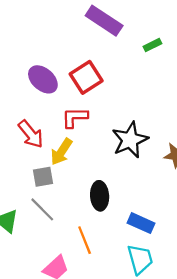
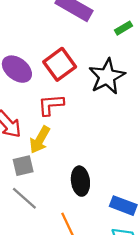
black star: (130, 140) -> (107, 76), moved

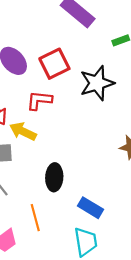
yellow arrow: (40, 140) -> (23, 131), turned 76

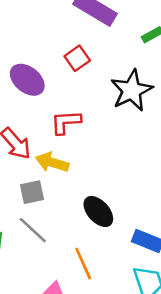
red square: (54, 64) -> (77, 58), moved, size x0.7
black ellipse: (54, 177) -> (98, 211), turned -36

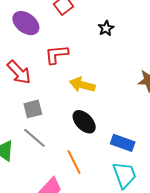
black star: (132, 91) -> (106, 28), size x0.5
yellow arrow: (52, 162) -> (82, 85), moved

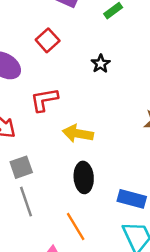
black ellipse: (84, 122) -> (84, 177), turned 45
gray line: (34, 138) -> (26, 202), turned 35

